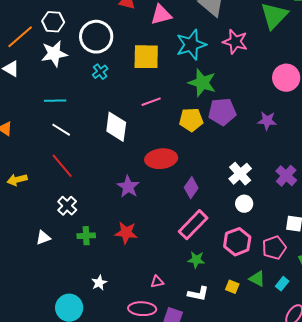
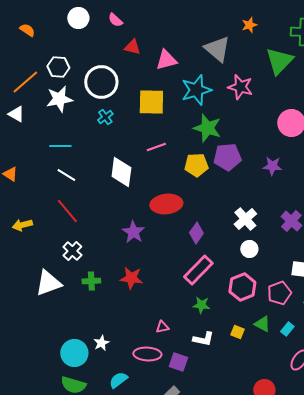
white triangle: (43, 238) -> (48, 283), size x1.8
white star: (99, 283) -> (101, 343), moved

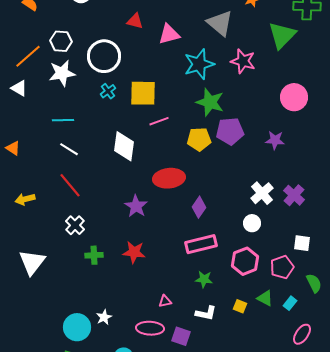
yellow square: (151, 102) -> (143, 93), moved
white cross: (245, 219) -> (262, 193), moved
pink rectangle: (198, 270) -> (201, 244), turned 32
white triangle: (48, 283) -> (32, 262), moved, turned -32

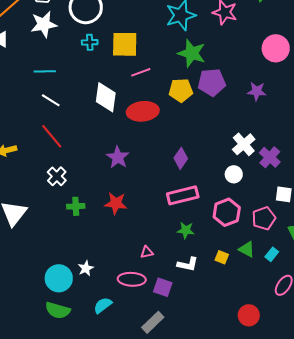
cyan cross: (108, 91) -> (90, 42), turned 35
red ellipse: (169, 178) -> (143, 111), moved
purple cross: (294, 195) -> (270, 157), moved

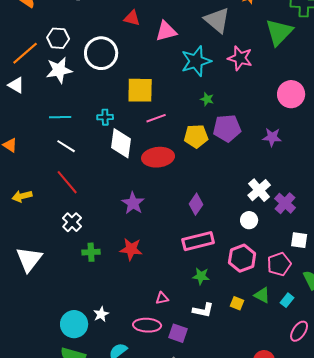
cyan cross: (90, 42) -> (105, 117), moved
green star: (192, 53) -> (207, 99), size x0.5

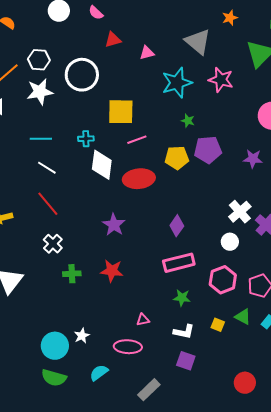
red triangle: (132, 18) -> (113, 40), turned -30
pink triangle: (166, 31) -> (147, 53), size x0.7
purple square: (178, 333) -> (186, 361), moved

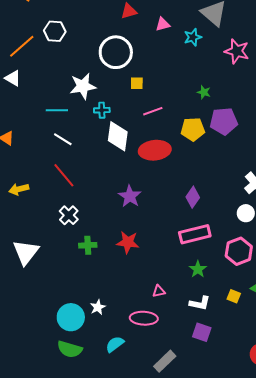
white circle: (82, 75) -> (116, 52), moved
cyan star: (177, 83) -> (193, 37), moved, size x0.6
white star: (40, 92) -> (83, 86), moved
yellow square: (121, 112) -> (137, 83), size x0.5
green star: (182, 298) -> (198, 269), turned 30

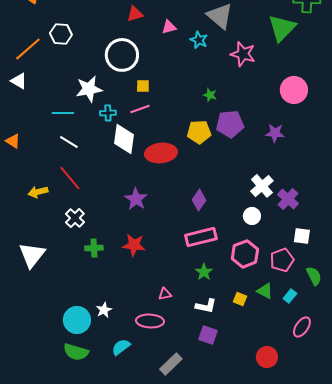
cyan star: (193, 37) -> (199, 40), turned -30
pink line: (153, 111) -> (140, 109), moved
yellow arrow: (19, 189) -> (38, 192), moved

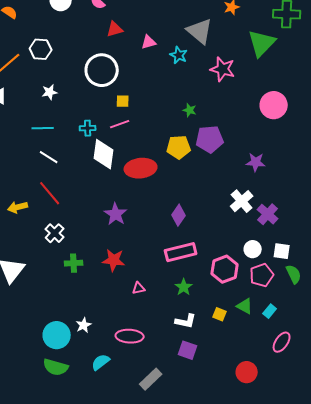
white star: (89, 89) -> (50, 92), moved, size x0.6
purple star: (275, 133) -> (256, 162), moved
white circle: (252, 216) -> (253, 249), moved
green semicircle: (314, 276) -> (294, 274), moved
pink triangle: (165, 294) -> (139, 288), moved

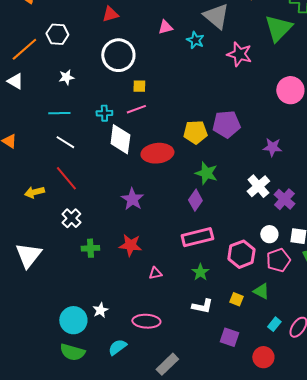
red triangle: (115, 29) -> (110, 14), moved
green star: (190, 110) -> (206, 173), moved, size x1.6
cyan rectangle: (270, 311) -> (274, 324), moved
purple square: (188, 350) -> (229, 337), moved

